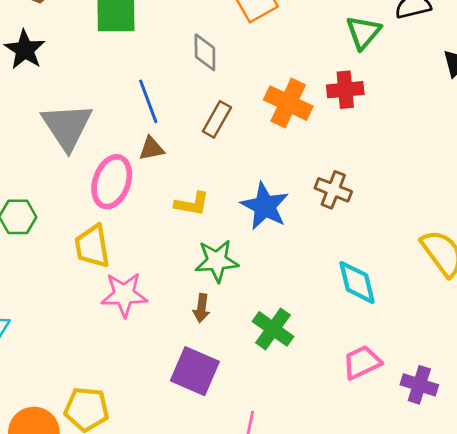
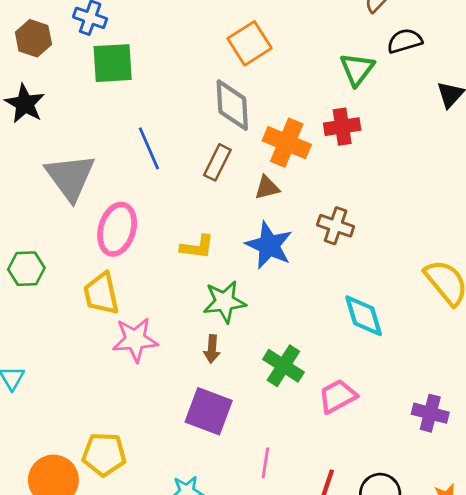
gray diamond: (205, 52) -> (232, 105), moved, size x1.4
brown triangle: (151, 149) -> (267, 188), moved
pink trapezoid: (362, 362) -> (338, 396), moved

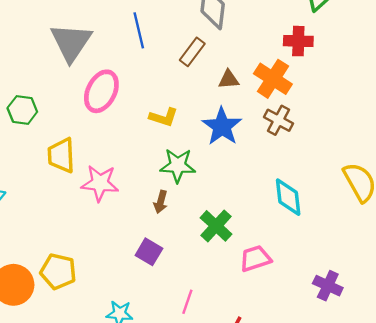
orange cross: (287, 143) -> (273, 79), moved
yellow trapezoid: (101, 294) -> (61, 155), moved
purple square: (209, 411) -> (149, 252), size x0.7

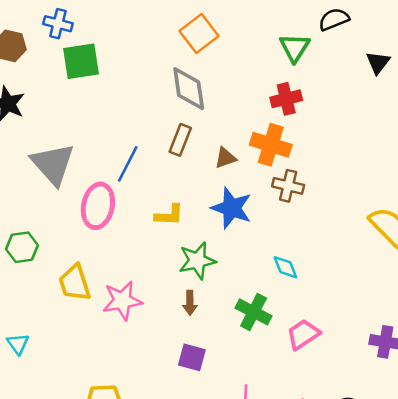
blue line: (139, 30) -> (128, 164), moved, turned 56
cyan diamond: (288, 197) -> (285, 267), moved, size x0.7

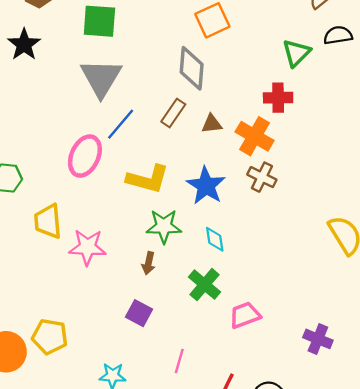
brown triangle: (225, 158) -> (212, 124), moved
gray triangle: (53, 164) -> (101, 78), moved
yellow L-shape: (169, 215) -> (148, 179), size x1.5
cyan diamond: (285, 267) -> (215, 239), moved

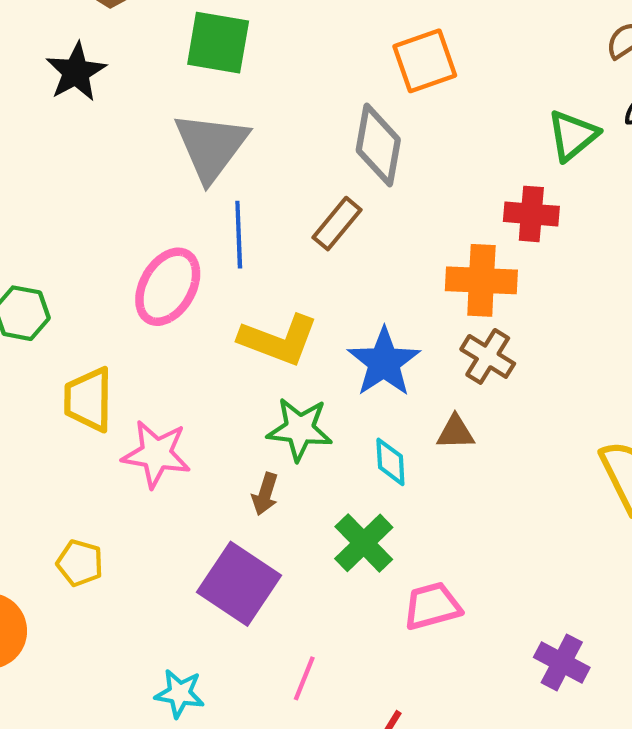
blue line: (121, 124) -> (239, 235), turned -48
brown triangle: (212, 124) -> (455, 432), moved
orange cross: (255, 136) -> (481, 280), turned -33
purple square: (139, 313) -> (239, 584), size x1.6
yellow pentagon: (50, 337) -> (80, 563), moved, size x0.7

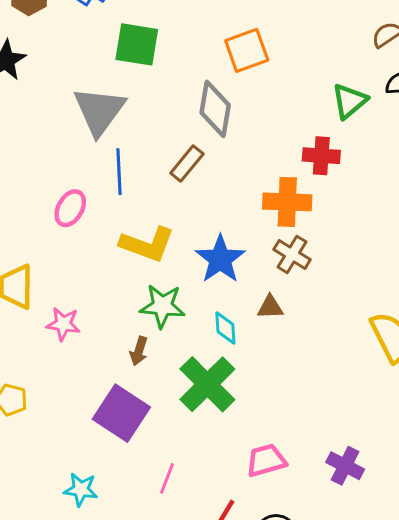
green square: (218, 43) -> (137, 44), moved
pink ellipse: (168, 287) -> (70, 208), size x0.7
pink star: (156, 454) -> (63, 324), size x0.7
green cross: (364, 543) -> (207, 384), size x1.4
pink trapezoid: (432, 606) -> (266, 460), moved

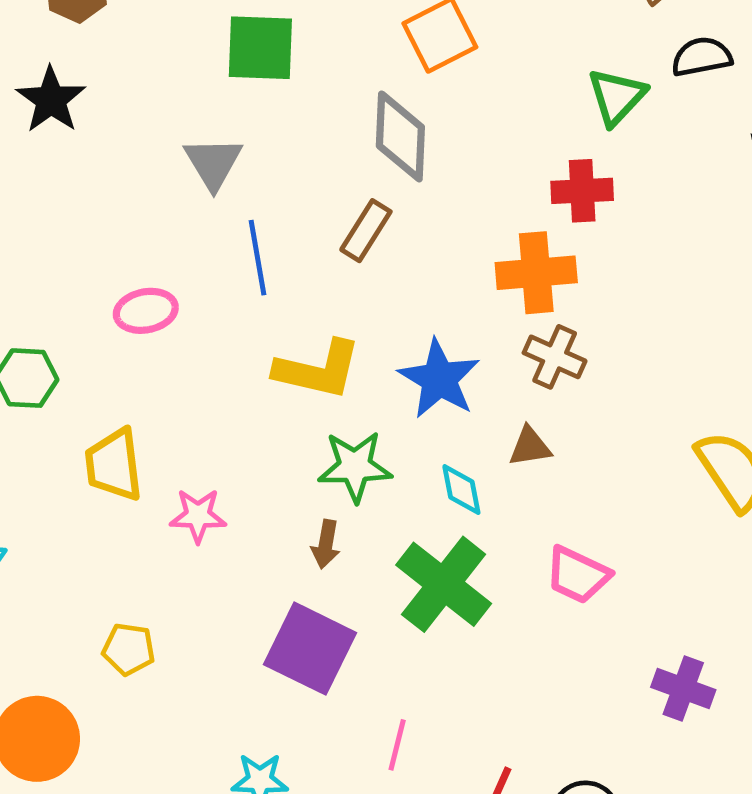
gray triangle: (99, 111) -> (213, 163), size x0.7
pink ellipse: (70, 208) -> (146, 311), moved, turned 57
pink trapezoid: (266, 460) -> (578, 575), moved, turned -132

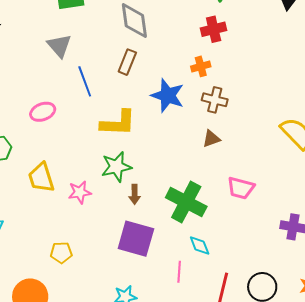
orange cross: (536, 273) -> (201, 66), size x0.6
blue star: (439, 379) -> (168, 96), moved
green star: (355, 466) -> (116, 167), moved
cyan diamond: (461, 489) -> (200, 246), moved

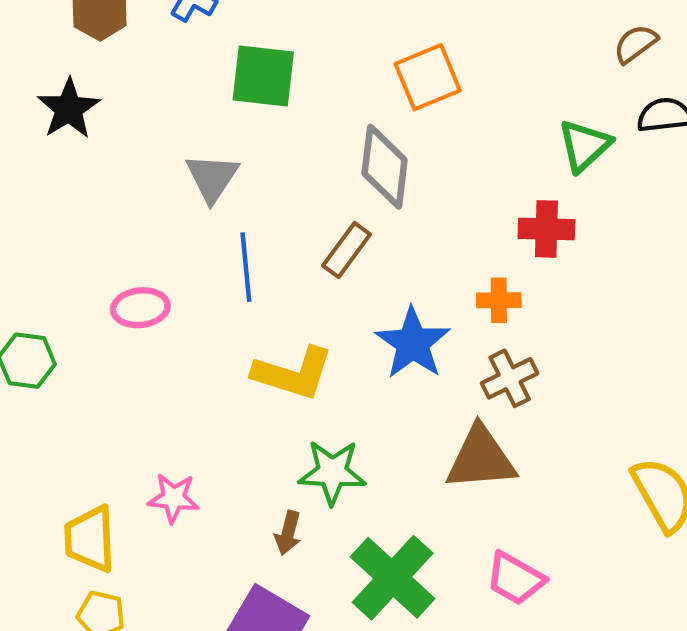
brown cross: (215, 100) -> (510, 378), turned 35
brown triangle: (211, 139) -> (481, 458), size x1.8
green star: (116, 167) -> (332, 472), moved
yellow trapezoid: (41, 178) -> (90, 539), moved

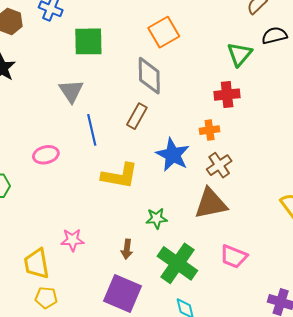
green star: (332, 472) -> (157, 218), moved, size x0.7

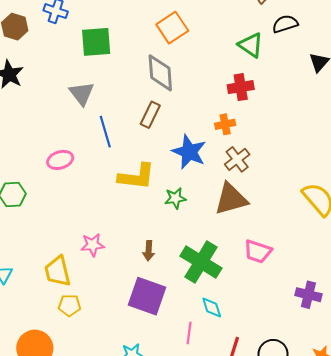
green triangle: (240, 54) -> (251, 45), turned -32
green star: (157, 218) -> (175, 198), moved

